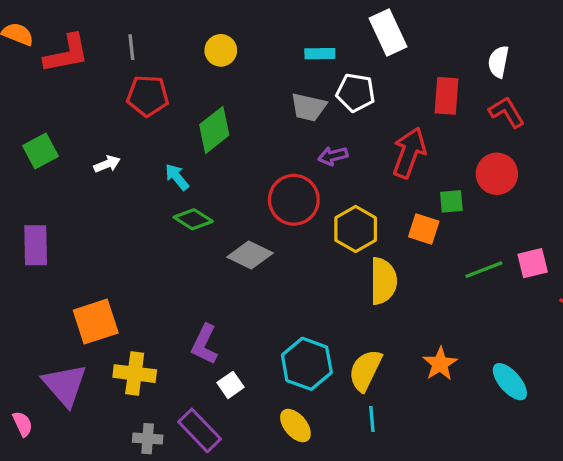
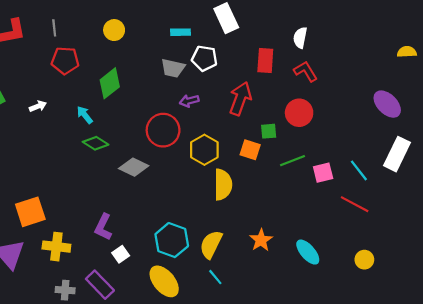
green line: (484, 270) -> (293, 161), moved
cyan line: (372, 419) -> (215, 277), turned -35
yellow ellipse: (295, 426) -> (164, 281), size x1.4

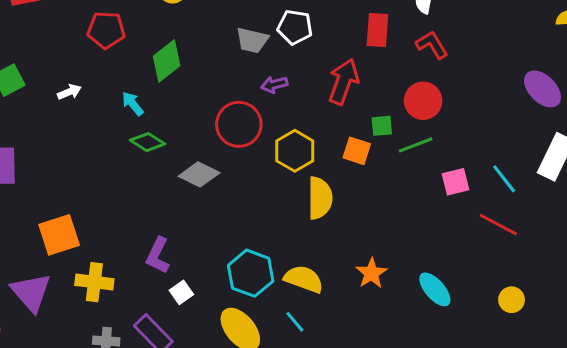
green line: (293, 161) -> (416, 145), moved
yellow semicircle: (211, 244) -> (304, 279), turned 84
cyan line: (215, 277) -> (295, 322), moved

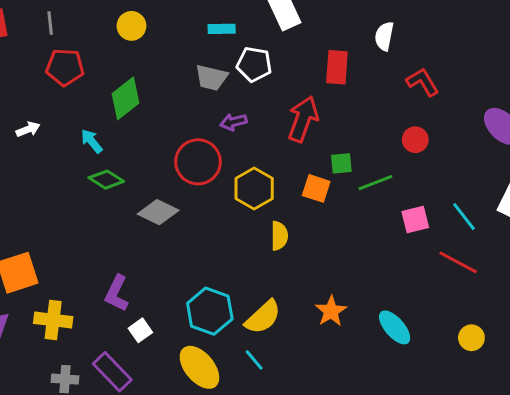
red L-shape: (432, 45) -> (423, 82), moved
red circle: (423, 101) -> (415, 140), moved, size x0.7
yellow semicircle: (320, 198) -> (279, 236), size x0.7
yellow semicircle: (304, 279) -> (263, 317), turned 117

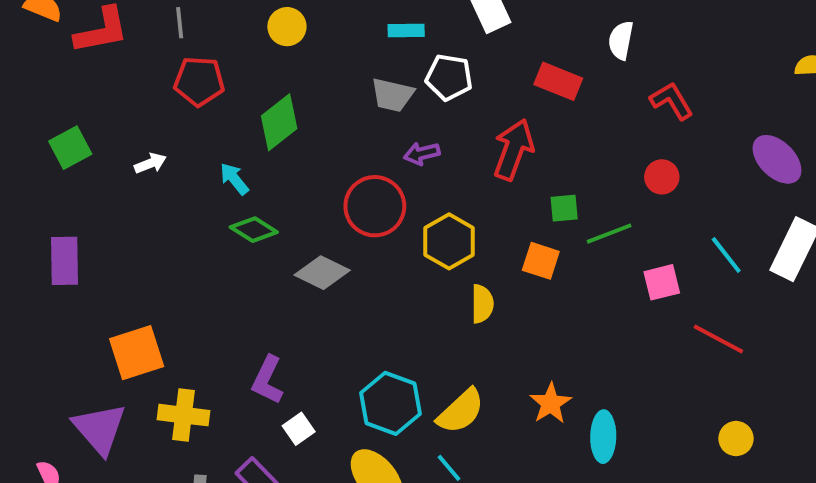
red rectangle: (337, 67) -> (558, 81), turned -72
orange square: (316, 188) -> (541, 261), moved
cyan line: (464, 217) -> (726, 255), moved
cyan ellipse: (395, 327) -> (603, 437), moved, turned 42

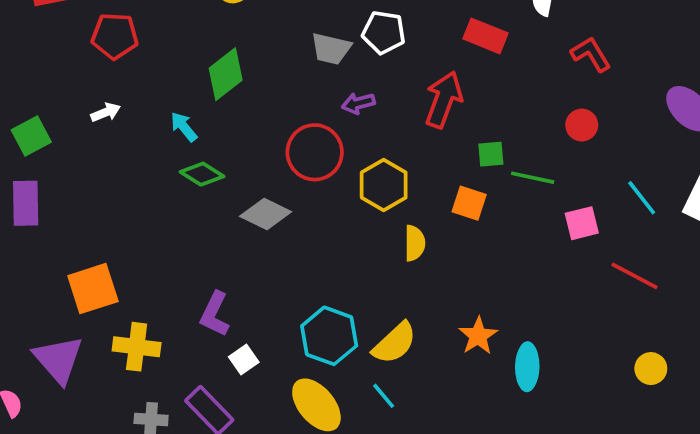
red pentagon: (199, 81) -> (115, 36), moved
green square: (70, 148) -> (31, 136), moved
green line: (609, 234) -> (533, 178), turned 33

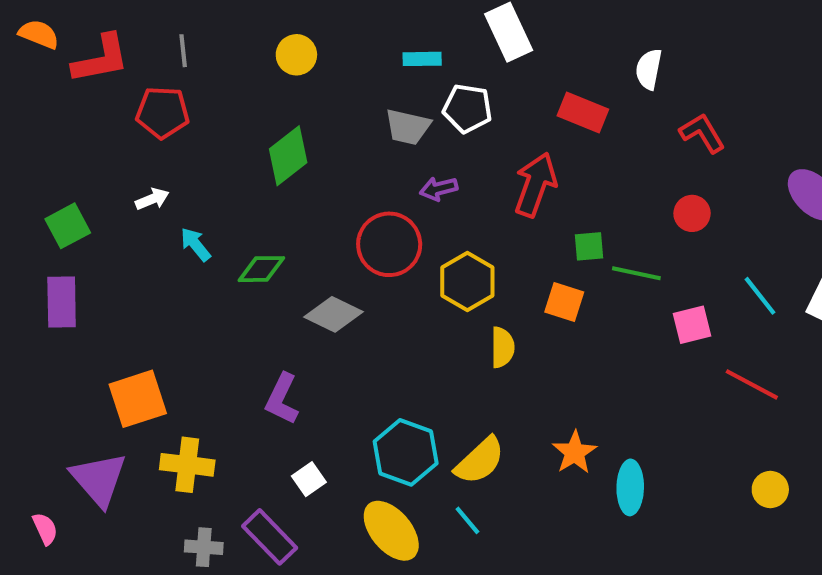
cyan arrow: (184, 127) -> (195, 244), moved
green diamond: (202, 174) -> (261, 269), turned -33
purple L-shape: (215, 314) -> (282, 399), moved

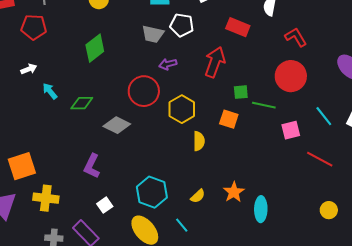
red circle: (692, 213) -> (291, 76), size x1.8
yellow semicircle: (480, 461) -> (198, 196), moved, size x0.6

